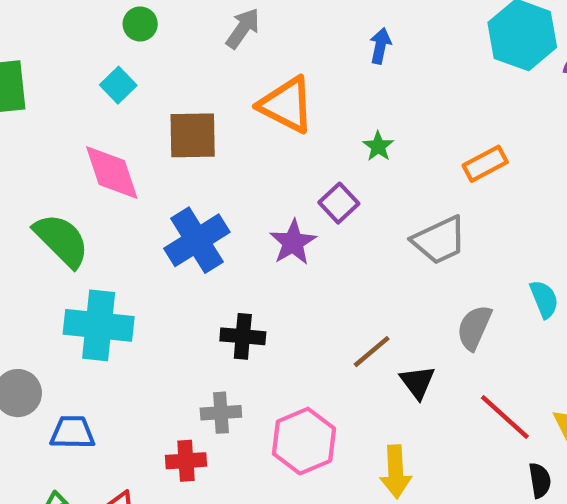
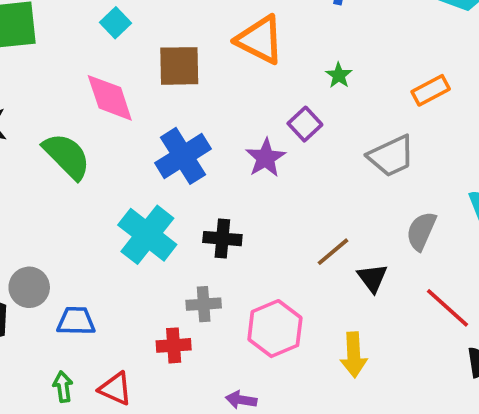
cyan cross: (99, 325) -> (147, 235), moved, turned 32

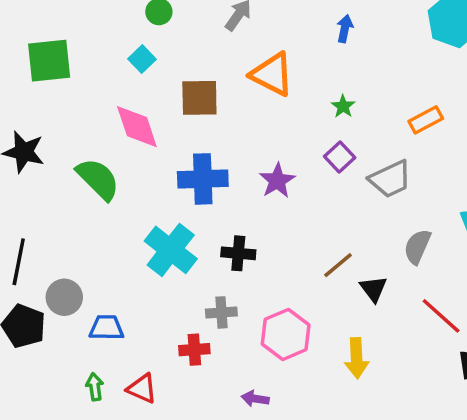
purple square: (305, 124) -> (340, 157), moved
blue cross: (183, 156) -> (203, 179), turned 30

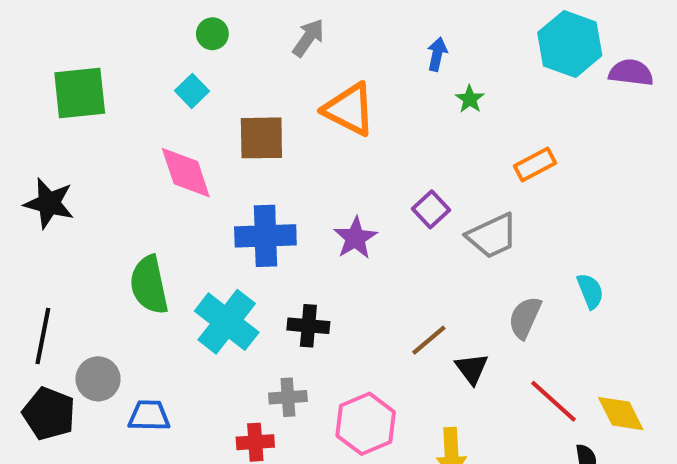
green star: (343, 106) -> (470, 99), moved
green semicircle: (98, 179) -> (149, 285), moved, turned -147

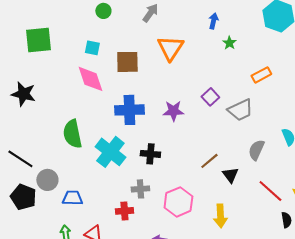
cyan square: (192, 91) -> (92, 48), moved, turned -35
orange triangle: (349, 109) -> (170, 48), turned 36
purple star: (355, 238) -> (173, 111), turned 30
black line: (43, 336) -> (20, 159), turned -68

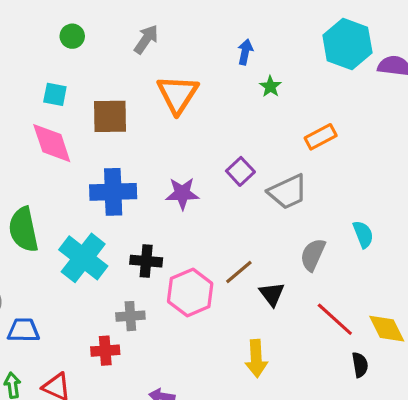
pink hexagon: (178, 202) -> (190, 292), moved

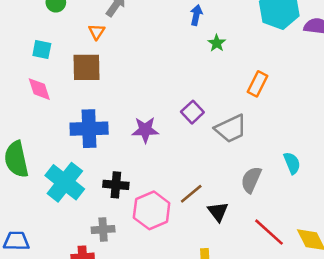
orange triangle: (178, 94) -> (97, 32), moved, size x0.5
orange rectangle: (321, 137) -> (258, 84), turned -35
pink diamond: (52, 143) -> (39, 89), size x0.7

